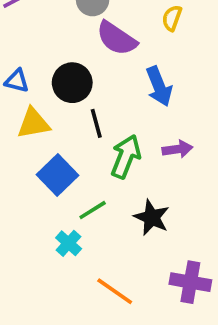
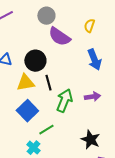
blue arrow: (159, 86) -> (94, 60), moved
yellow triangle: (33, 123) -> (25, 83), moved
black star: (152, 217) -> (90, 140), moved

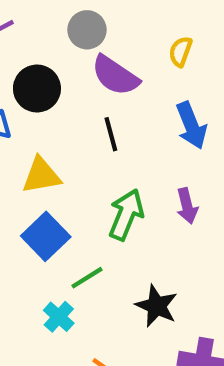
black circle: (35, 61) -> (37, 89), moved
black line: (48, 83) -> (111, 134), moved
purple arrow: (92, 97) -> (187, 206), turned 84
black star: (90, 140) -> (157, 306), moved

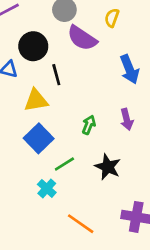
yellow semicircle: (180, 52) -> (112, 18), moved
black line: (111, 134) -> (56, 75), moved
green arrow: (126, 215) -> (89, 125), size x0.6
black star: (157, 306) -> (108, 167), moved

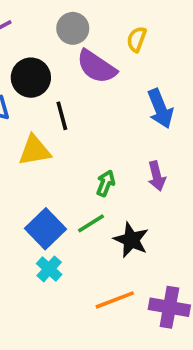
blue square: (39, 138) -> (45, 229), moved
green line: (64, 164) -> (91, 223), moved
orange line: (81, 224) -> (115, 300), moved, turned -56

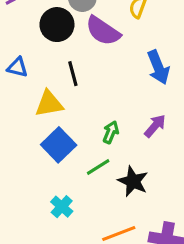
black circle: (31, 78) -> (57, 25), moved
purple arrow: (157, 176) -> (155, 126), turned -125
blue square: (45, 229) -> (59, 145), moved

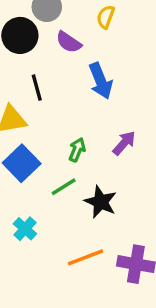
purple semicircle: (103, 31) -> (69, 42), size x0.7
blue arrow: (158, 67) -> (101, 81), moved

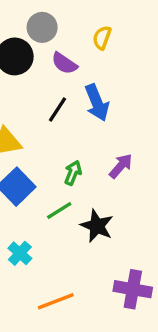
black line: (37, 88) -> (58, 110), moved, turned 48
orange line: (85, 257) -> (56, 301), moved

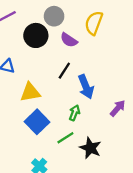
yellow semicircle: (102, 38) -> (94, 23), size x1.5
blue arrow: (97, 103) -> (86, 87), moved
purple arrow: (121, 166) -> (118, 108), moved

